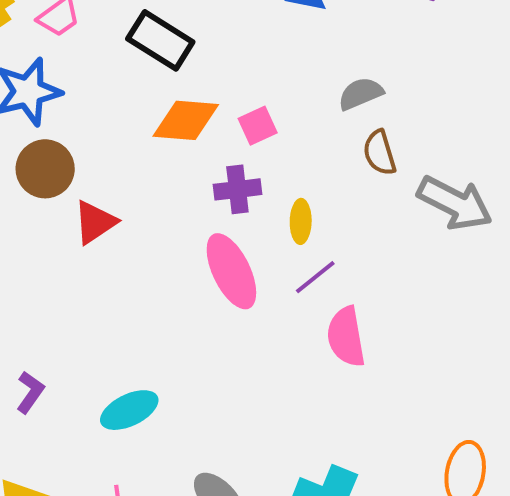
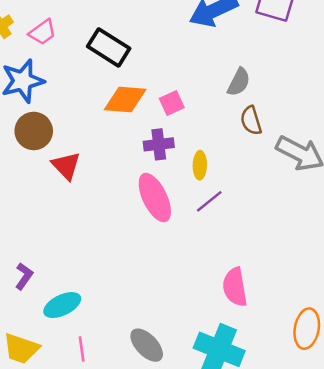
gray semicircle: (361, 94) -> (239, 82), turned 140
red triangle: (95, 222) -> (66, 166), turned -40
pink semicircle: (346, 337) -> (235, 287), moved
cyan ellipse: (129, 410) -> (62, 305), moved

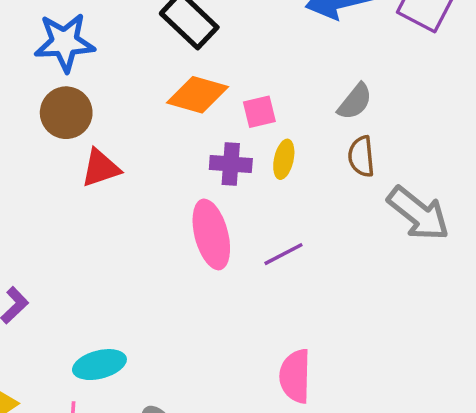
yellow ellipse: (200, 165) -> (284, 159), moved
red triangle: (66, 166) -> (101, 168), turned 44
cyan ellipse: (62, 305) -> (99, 365), moved

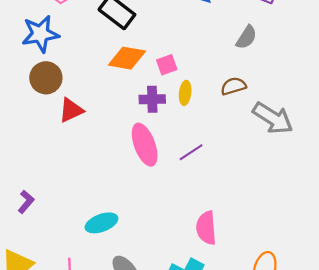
gray semicircle: (355, 102) -> (246, 37), moved
brown semicircle: (361, 156) -> (233, 86), turned 85
cyan ellipse: (99, 365) -> (101, 223), moved

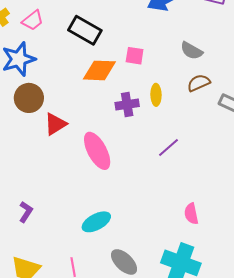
gray semicircle: (246, 37) -> (191, 51), moved, turned 95
pink square: (167, 65) -> (135, 56), moved, turned 36
pink ellipse: (145, 145) -> (97, 151), moved
pink semicircle: (206, 228) -> (191, 214), size x0.7

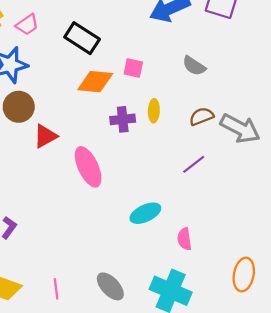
brown semicircle: (199, 83) -> (201, 116), moved
purple line: (168, 147) -> (194, 164), moved
cyan ellipse: (96, 222) -> (145, 213), moved

